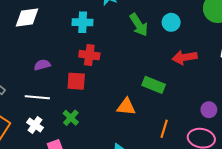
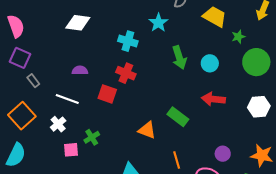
green cross: (71, 118) -> (92, 137), moved
orange line: (164, 129) -> (177, 160), turned -48

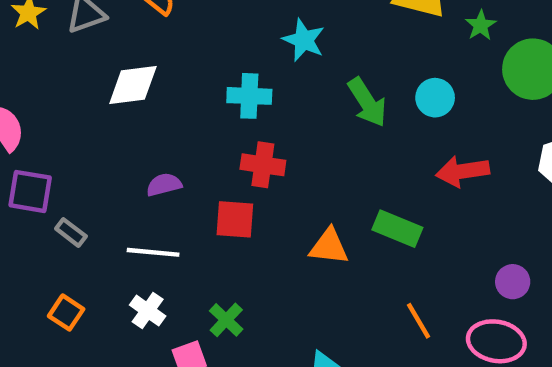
orange square: (22, 116) -> (66, 313), size x0.6
orange triangle: (147, 130) -> (329, 247), moved

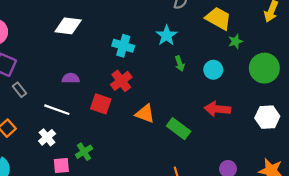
green star: (481, 25) -> (235, 41), moved
cyan star: (304, 40) -> (166, 35), moved
green arrow: (367, 102) -> (180, 64), size x0.6
red cross: (263, 165) -> (121, 81), turned 30
orange triangle: (329, 247) -> (145, 114), moved

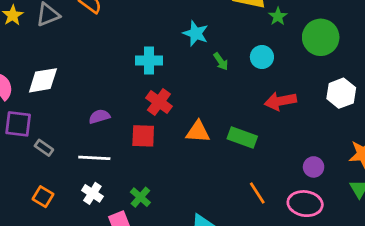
white diamond: (68, 26) -> (43, 80), moved

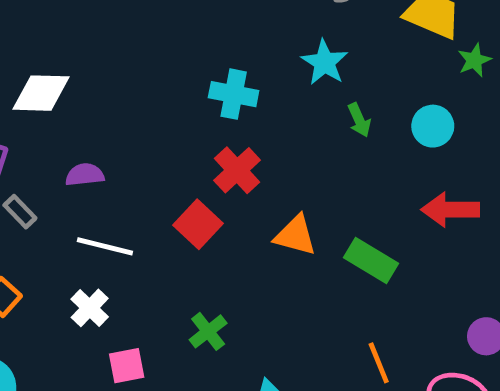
purple semicircle: (99, 116) -> (85, 175), moved
red square: (143, 136) -> (198, 224), turned 30
green cross: (140, 197) -> (208, 331), moved

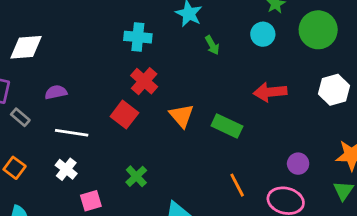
cyan circle: (433, 126) -> (263, 34), moved
orange triangle: (295, 235) -> (182, 116), turned 40

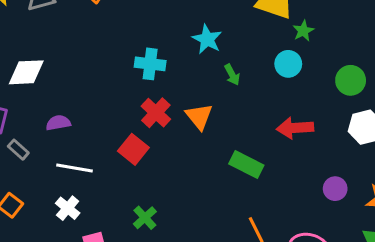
green circle: (318, 30) -> (351, 80), moved, size x0.7
orange triangle: (182, 116) -> (199, 116), moved
purple circle: (298, 164) -> (335, 189), moved

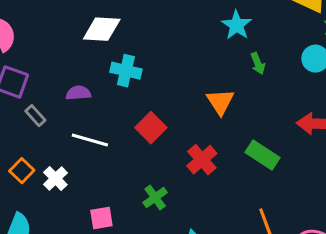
cyan cross: (150, 64) -> (126, 71), moved
white diamond: (26, 72) -> (102, 29), moved
red cross: (156, 113) -> (202, 160), moved
white cross: (68, 208) -> (55, 179), moved

